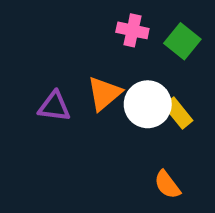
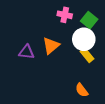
white circle: (148, 104) -> (84, 39), moved

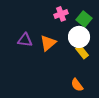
pink cross: (65, 15) -> (61, 14), turned -32
purple triangle: (27, 52) -> (25, 40), moved

